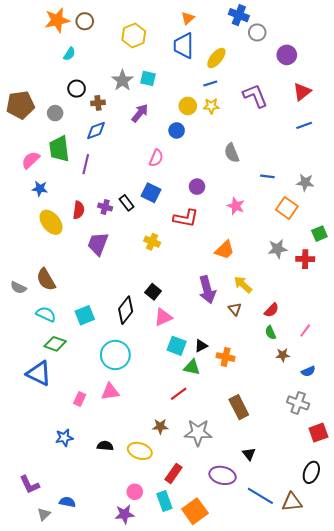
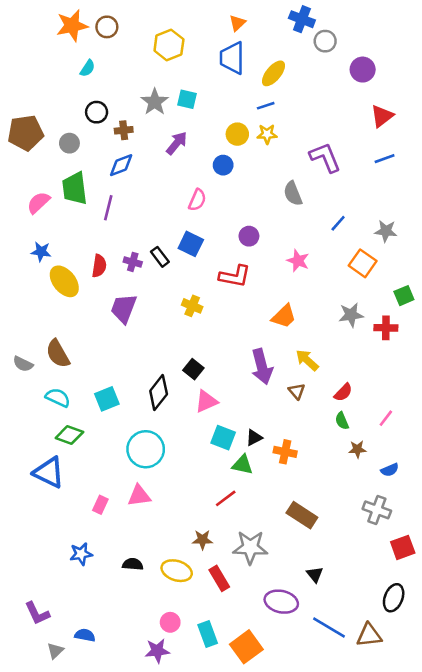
purple L-shape: (255, 96) -> (325, 157), moved
blue line: (267, 176) -> (338, 223), turned -56
blue star: (40, 189) -> (41, 252), moved
brown rectangle: (239, 407) -> (302, 515), turned -30
red rectangle: (174, 473) -> (219, 578), moved, turned -66

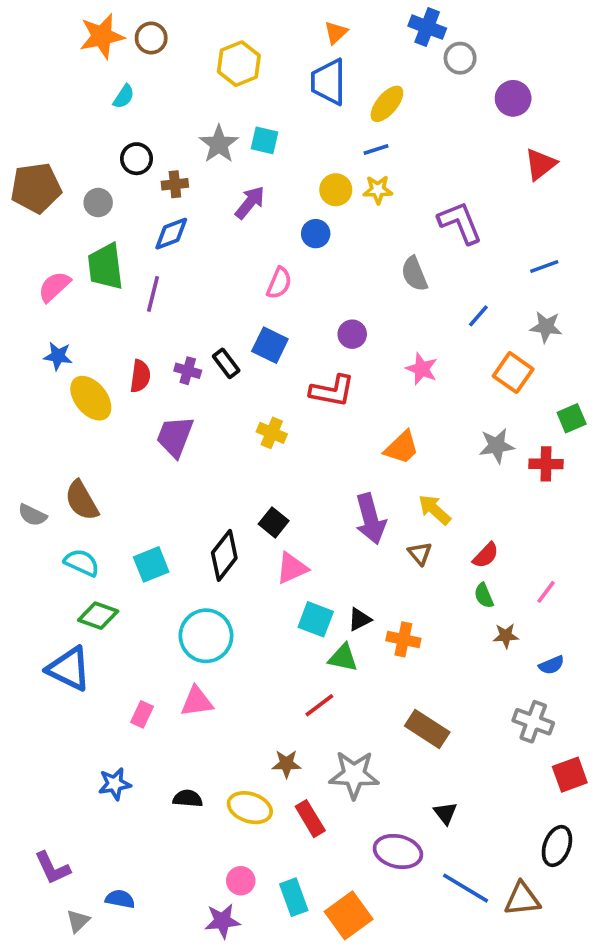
blue line: (385, 159) -> (544, 267), moved

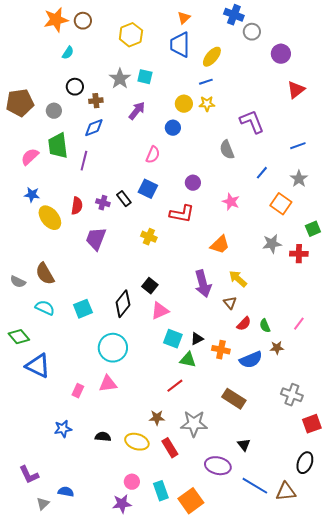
gray star: (546, 327) -> (299, 179), turned 30
red semicircle: (486, 555) -> (244, 324), moved
green diamond: (98, 616) -> (19, 337), moved, turned 30
blue semicircle: (551, 665) -> (251, 360), moved, size x1.6

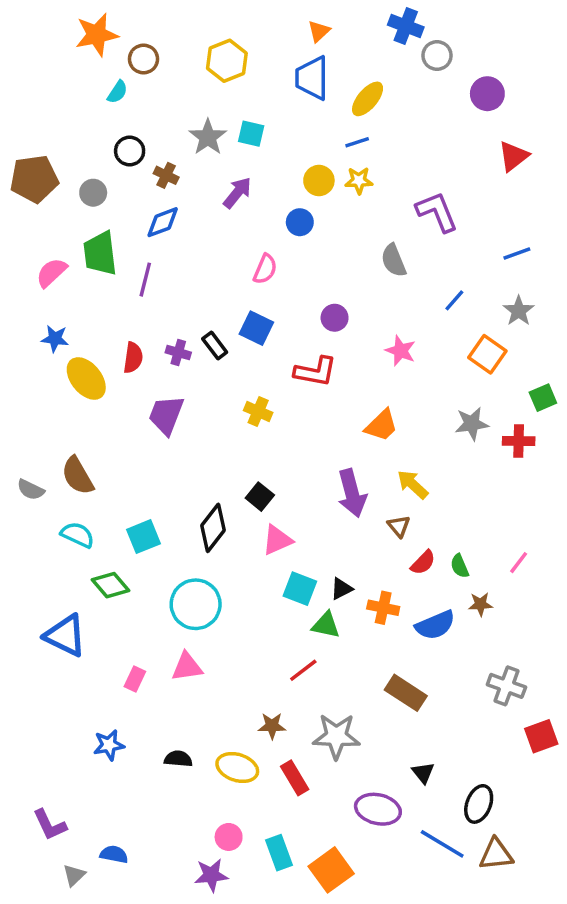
brown circle: (83, 21) -> (144, 59), moved
brown cross: (96, 101) -> (166, 175), turned 32
green diamond: (19, 337) -> (111, 585), moved
black ellipse: (305, 463) -> (479, 804), moved

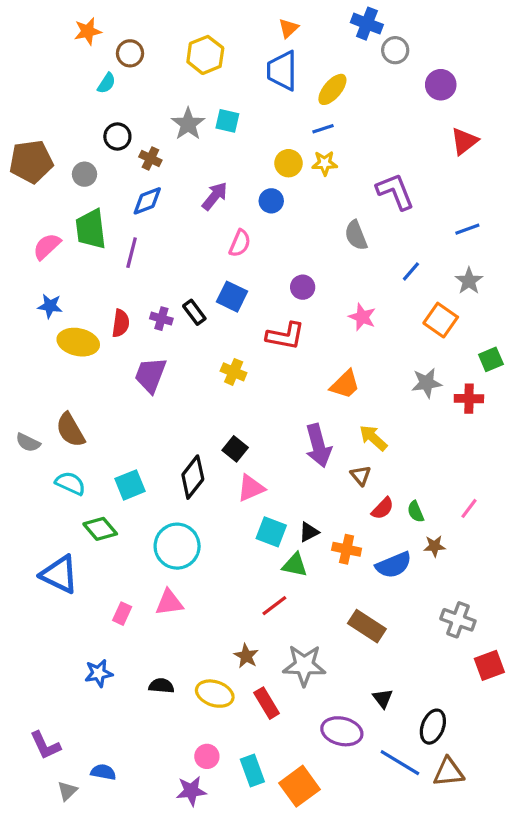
orange star: (97, 35) -> (88, 31), size x0.7
purple arrow: (237, 193) -> (215, 196), moved
yellow ellipse: (86, 379) -> (78, 342), turned -39
brown star: (272, 726) -> (246, 656), turned 30

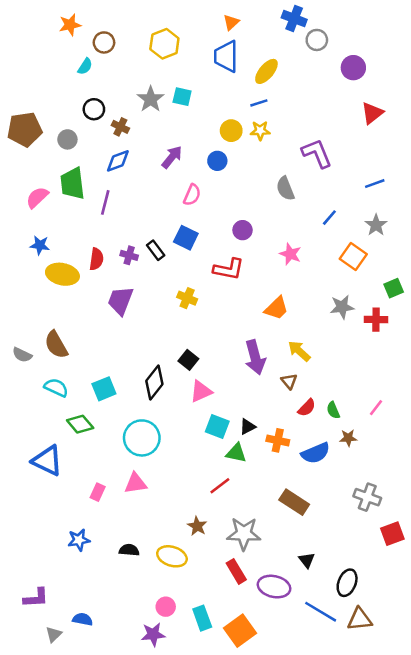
red rectangle: (267, 703) -> (236, 571), moved
purple L-shape: (45, 745) -> (36, 598), turned -68

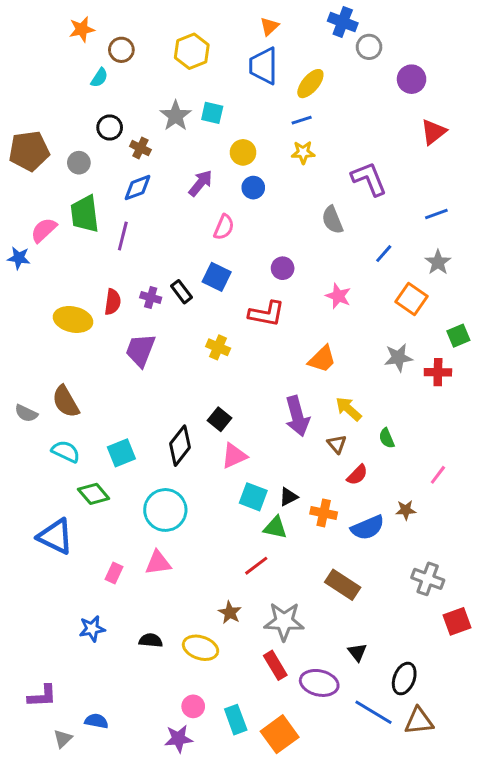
yellow circle: (231, 131) -> (243, 152), moved
blue star: (40, 245) -> (19, 258), moved
green semicircle: (333, 410) -> (387, 438), moved

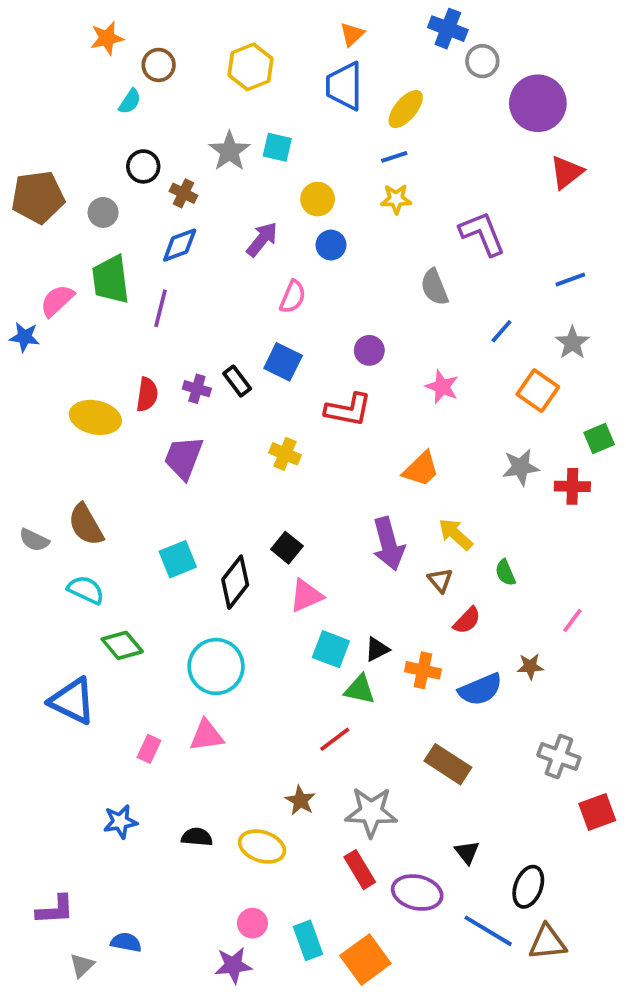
purple circle: (412, 79) -> (538, 103), size x1.5
cyan square: (121, 453) -> (178, 559), moved

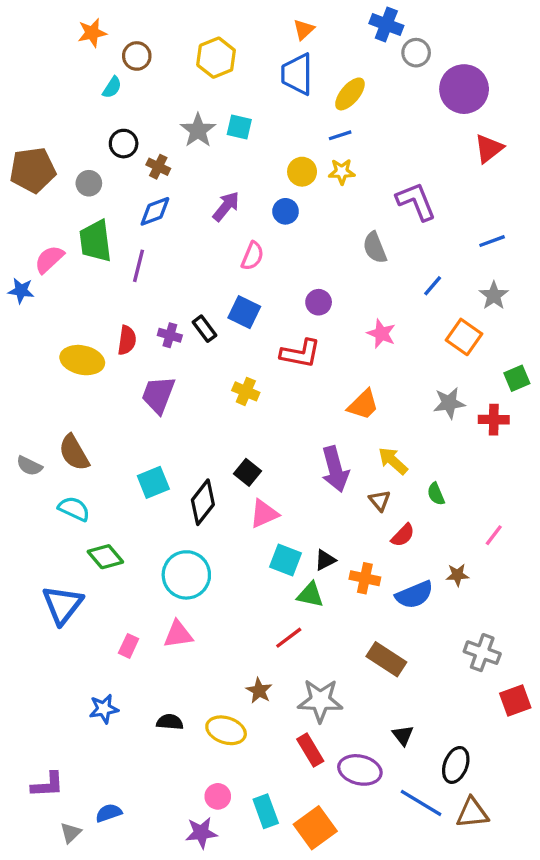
yellow circle: (318, 199) -> (302, 172), moved
blue triangle: (72, 701) -> (62, 605), turned 42
blue semicircle: (126, 942) -> (109, 813), turned -30

